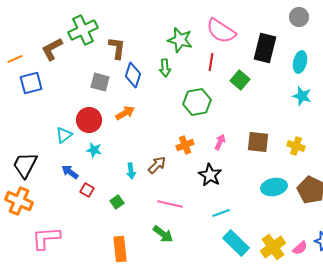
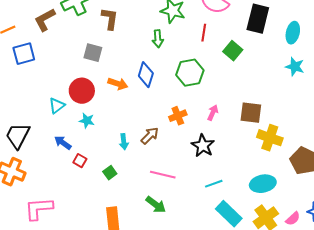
blue diamond: (133, 75) -> (146, 75), moved
orange arrow: (125, 113) -> (118, 84), turned 48
yellow cross: (296, 146) -> (270, 138), moved, size x1.4
cyan ellipse: (274, 187) -> (263, 184), moved

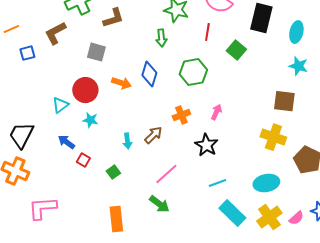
brown L-shape: (110, 19) -> (113, 18), turned 65
brown L-shape: (45, 20) -> (55, 33), moved
blue square: (24, 54) -> (27, 53), size x0.7
brown square: (251, 113) -> (284, 101), moved
pink line: (163, 175) -> (166, 174), turned -55

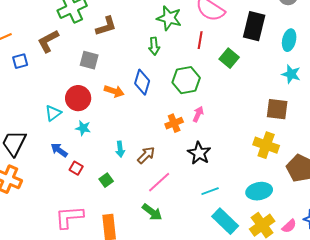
pink arrow: (216, 112) -> (198, 114), moved
brown arrow: (153, 135) -> (146, 155), moved
pink L-shape: (42, 208) -> (69, 217), moved

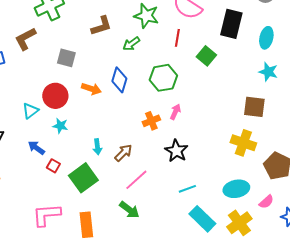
brown L-shape: (106, 26) -> (101, 26), moved
green arrow: (154, 46) -> (131, 44), turned 60
green square: (106, 180) -> (83, 178), size x2.0
pink semicircle: (289, 226) -> (266, 202), moved

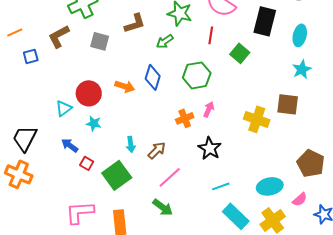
gray square: (66, 58) -> (100, 41), moved
cyan star: (268, 72) -> (302, 69), turned 30
yellow cross: (243, 143) -> (257, 119), moved

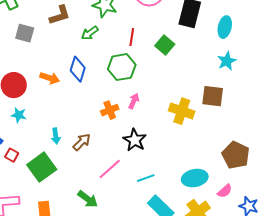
red line: (211, 35) -> (132, 37), moved
pink line: (170, 177) -> (110, 169), moved

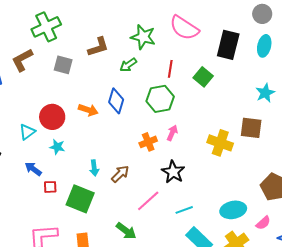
cyan ellipse: (225, 27) -> (264, 46), moved
red square: (12, 155) -> (50, 187), turned -32
green square: (42, 167) -> (80, 199), turned -32

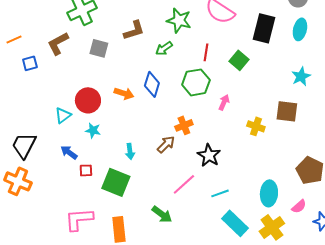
pink arrow: (172, 133) -> (224, 102), moved
yellow cross: (220, 143) -> (256, 126), size x0.7
brown arrow: (120, 174) -> (166, 144), moved
cyan ellipse: (233, 210) -> (269, 193), turned -75

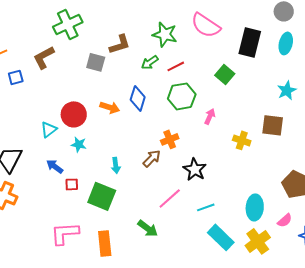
gray square: (99, 48) -> (96, 62), moved
red line: (206, 52) -> (176, 66), moved, turned 54

